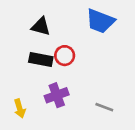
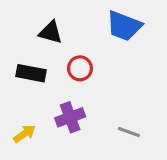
black rectangle: (41, 60) -> (31, 73), moved
yellow arrow: (20, 108) -> (24, 134), turned -108

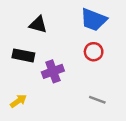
red circle: (80, 68) -> (94, 52), moved
purple cross: (70, 117) -> (53, 71), moved

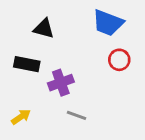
red circle: (94, 52) -> (119, 60), moved
gray line: (97, 100) -> (77, 115), moved

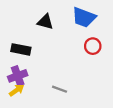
black triangle: (44, 28) -> (45, 22), moved
purple cross: (61, 83) -> (18, 76), moved

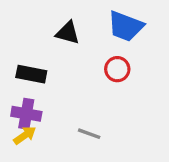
red circle: (93, 46) -> (117, 69), moved
purple cross: (18, 76) -> (26, 114), turned 30

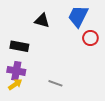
blue trapezoid: (126, 26) -> (78, 16), turned 95
red circle: (117, 69) -> (90, 38), moved

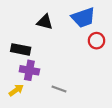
blue trapezoid: (78, 16) -> (83, 18), turned -135
purple cross: (16, 71) -> (29, 70), moved

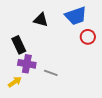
black rectangle: (21, 49) -> (19, 45), turned 54
gray line: (59, 89) -> (51, 73), moved

